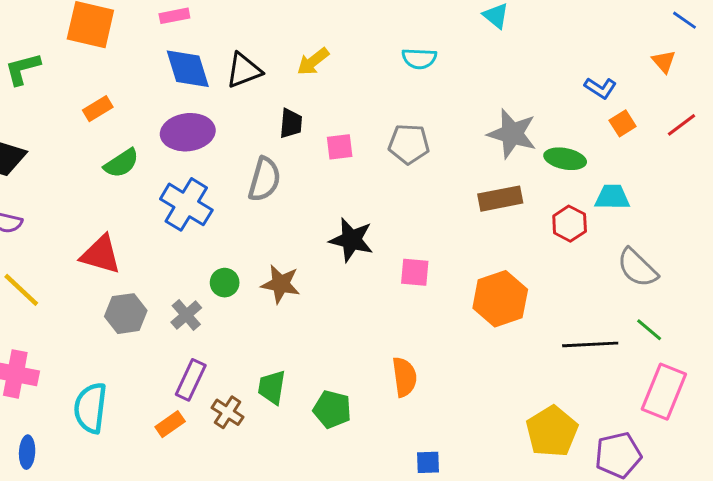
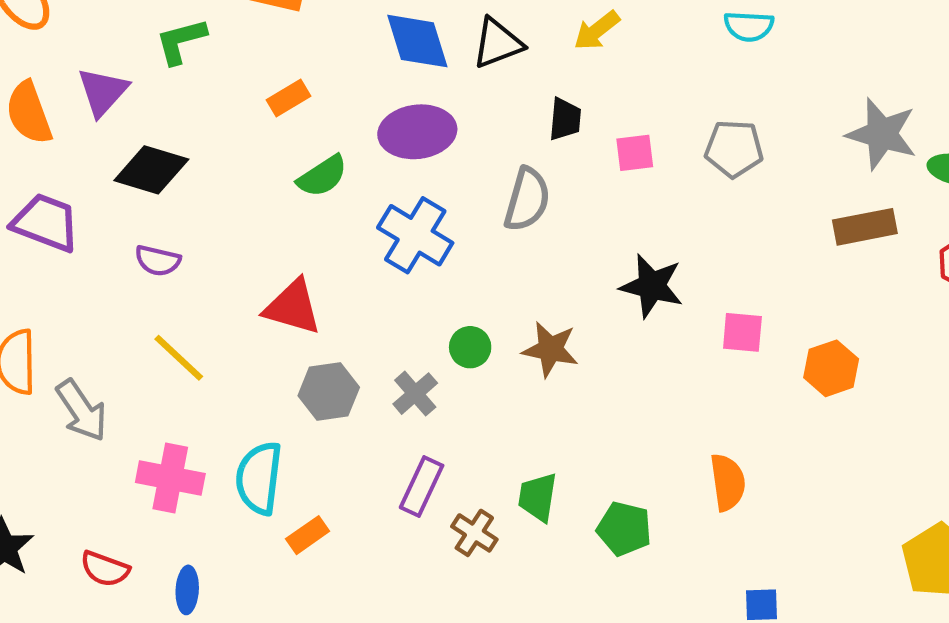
orange hexagon: (500, 299) -> (831, 368), moved, size x0.7
cyan semicircle: (90, 408) -> (259, 478), moved
orange rectangle: (170, 424) -> (308, 535), moved

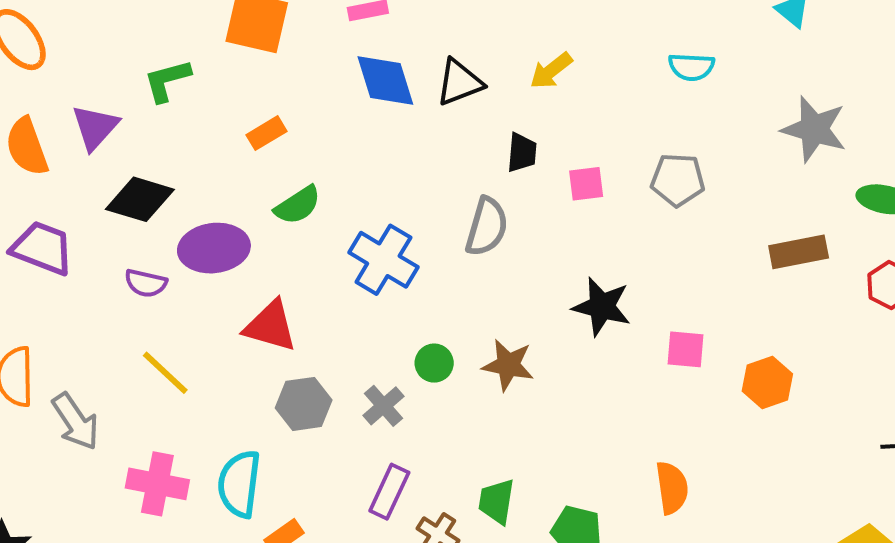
purple ellipse: (417, 132) -> (214, 248), moved
gray star: (882, 134) -> (814, 129), moved

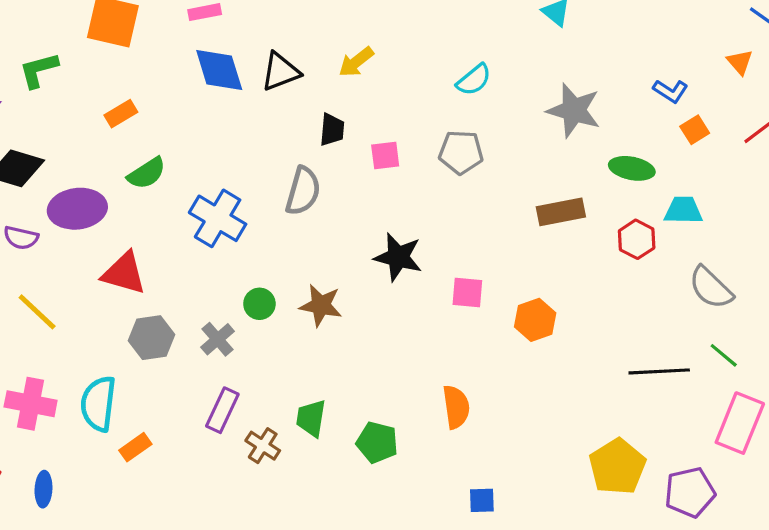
cyan semicircle: (691, 67) -> (474, 80), moved, turned -42

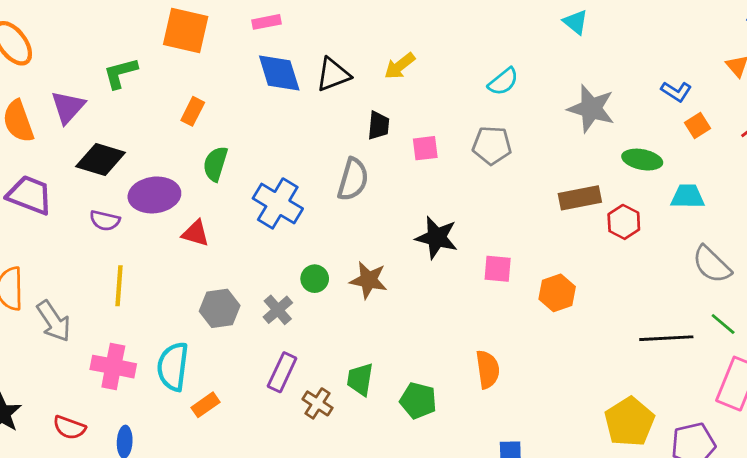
orange rectangle: (121, 114) -> (193, 111), turned -32
green semicircle: (147, 173) -> (215, 164), turned 140
red hexagon: (637, 239) -> (624, 222), moved
red triangle: (124, 273) -> (196, 233), moved, size x0.7
yellow line: (37, 312) -> (119, 286), turned 51

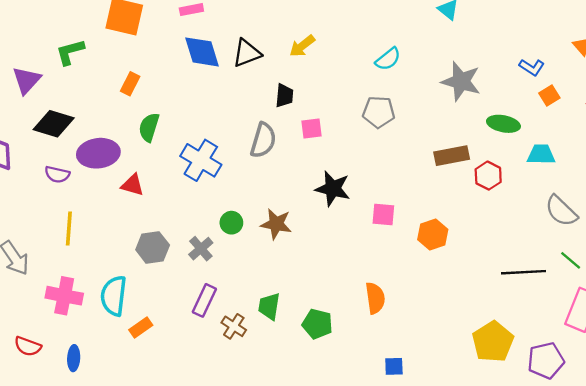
pink square: (425, 148) -> (312, 128), moved

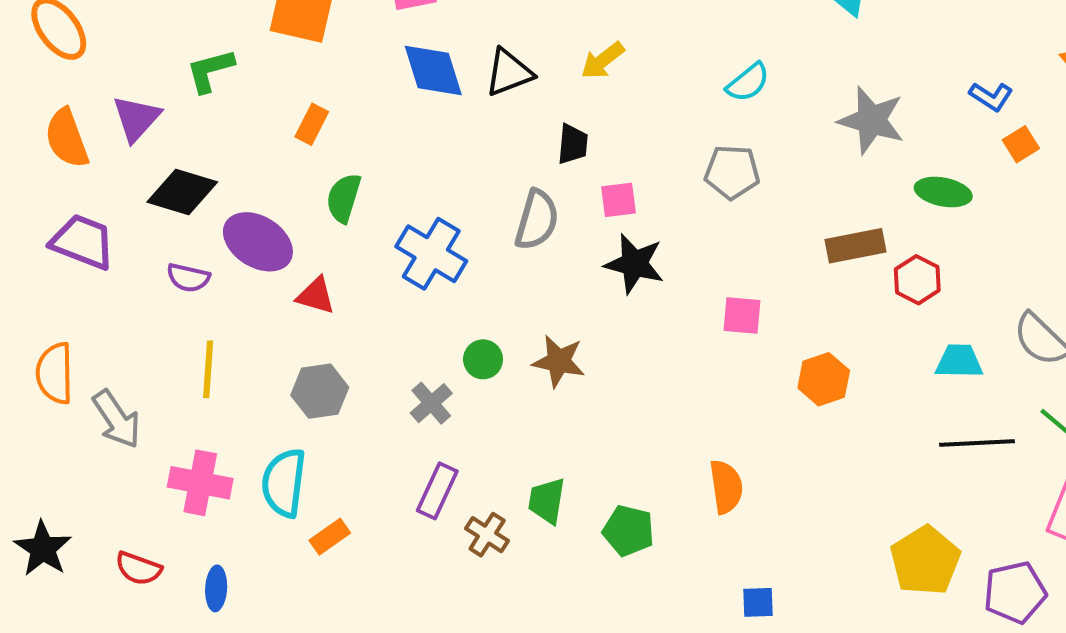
purple ellipse: (98, 153) -> (258, 242), turned 39
cyan trapezoid: (541, 154) -> (959, 361), moved
black star: (333, 189) -> (634, 264), moved
pink square: (383, 214) -> (742, 316), moved
gray hexagon: (153, 247) -> (320, 391), moved

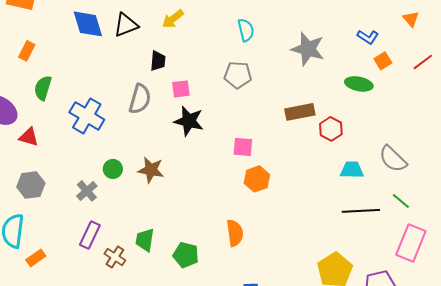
cyan semicircle: (748, 82) -> (246, 30), turned -65
green ellipse: (943, 192) -> (359, 84), moved
orange hexagon: (824, 379) -> (257, 179), moved

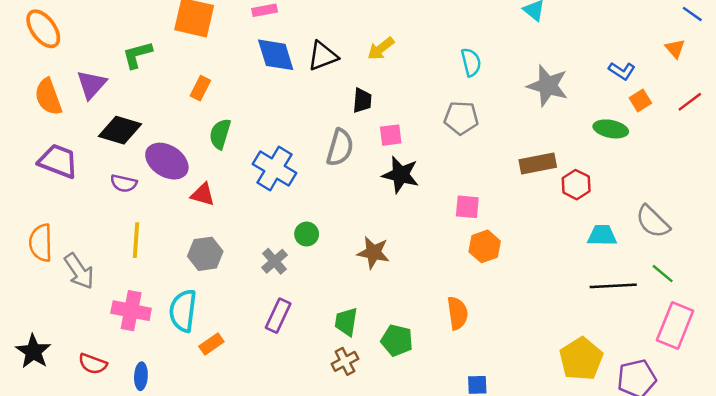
brown star: (151, 170) -> (373, 253), moved
brown cross: (115, 257) -> (345, 361), moved, turned 30

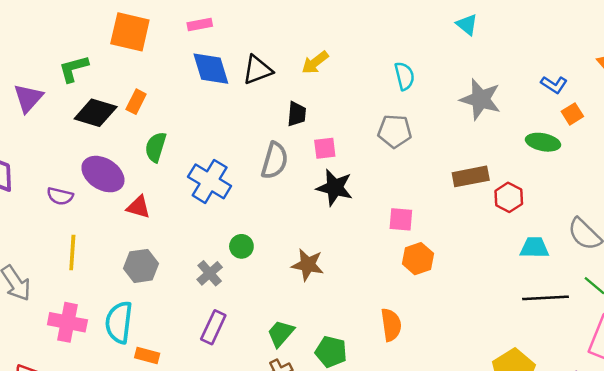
black diamond: (120, 130) -> (96, 113), moved
green trapezoid: (346, 322) -> (281, 333), turned 32
orange rectangle: (211, 344) -> (147, 355), turned 50

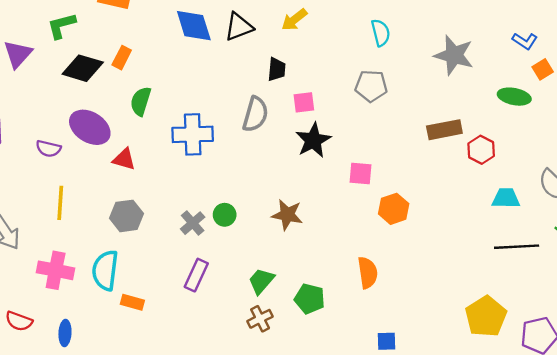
blue cross: (210, 181) -> (193, 134), turned -33
black star: (335, 188) -> (313, 140), turned 30
pink square: (401, 219) -> (361, 173), moved
green circle: (241, 246) -> (225, 215), moved

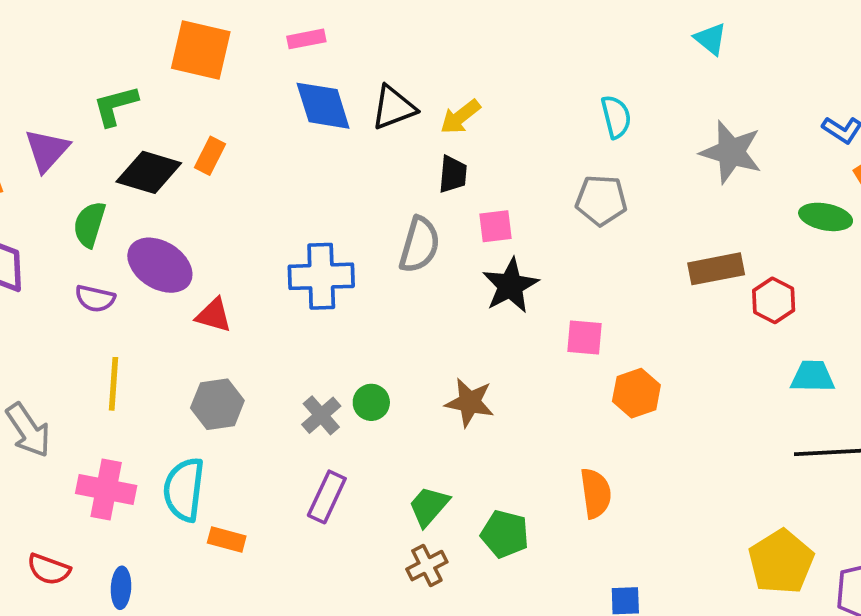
yellow arrow: (294, 20) -> (460, 117), moved
green semicircle: (141, 101) -> (89, 224), moved

